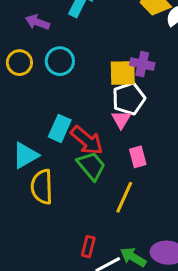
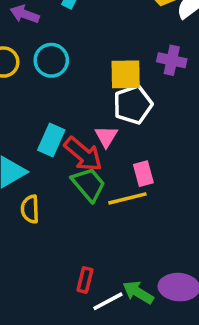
purple cross: (142, 64) -> (172, 60), moved
pink triangle: (121, 119) -> (106, 136), moved
yellow semicircle: (42, 187) -> (30, 209), size x0.7
yellow line: (124, 197) -> (127, 198), moved, turned 52

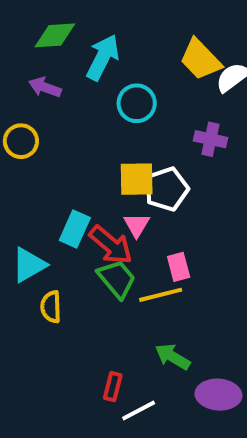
cyan circle: (51, 60) -> (137, 103), moved
yellow square: (126, 74) -> (137, 179), moved
green arrow: (138, 292) -> (173, 357), moved

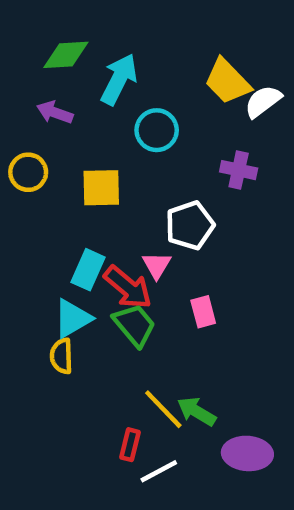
yellow square: (137, 179) -> (101, 188), moved
cyan triangle: (29, 265) -> (72, 318), moved
yellow line: (161, 295) -> (163, 409), moved, turned 60

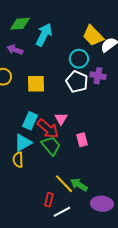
cyan circle: (157, 130) -> (79, 59), moved
white pentagon: (190, 225) -> (77, 82), moved, turned -30

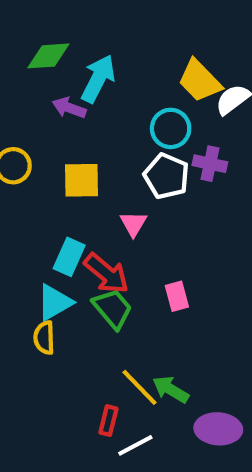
purple arrow: (15, 50) -> (69, 108), moved
pink triangle: (61, 119) -> (133, 224), moved

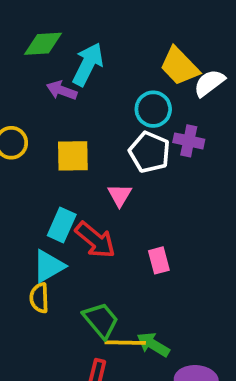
green trapezoid: (113, 309) -> (101, 320), moved
yellow line: (140, 387) -> (125, 343), turned -45

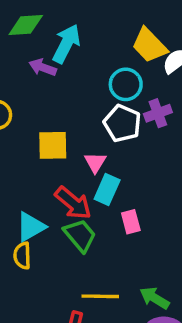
purple cross: (189, 141) -> (158, 113), turned -32
yellow square: (73, 156) -> (53, 145), moved
cyan rectangle: (62, 225) -> (107, 189), moved
green trapezoid: (101, 320) -> (80, 235), moved
green arrow: (153, 345) -> (155, 298), moved

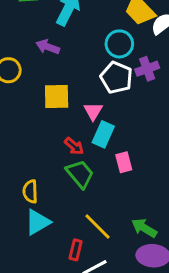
purple arrow: (43, 67) -> (48, 47), moved
red arrow: (73, 203) -> (74, 146), size x0.6
cyan triangle: (31, 227) -> (38, 222), moved
yellow line: (100, 296) -> (97, 226), turned 44

